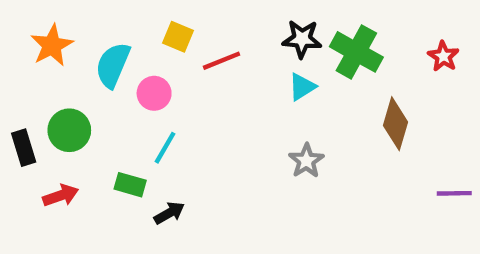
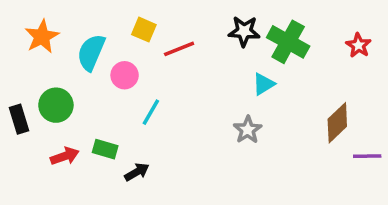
cyan triangle: (302, 87) -> (263, 84), moved
brown diamond: (396, 124) -> (337, 123), moved, turned 30
cyan line: (165, 148) -> (151, 112), moved
red arrow: (61, 196) -> (65, 156), moved

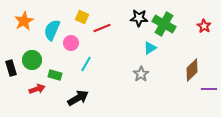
green rectangle: (105, 149) -> (55, 75), moved
black arrow: (137, 172) -> (78, 98), size x1.5

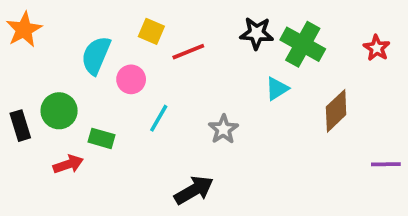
orange star: (24, 21) -> (24, 30), moved
brown diamond: (192, 70) -> (336, 111), moved
gray star: (141, 74) -> (223, 129), moved
black arrow: (78, 98) -> (194, 190), moved

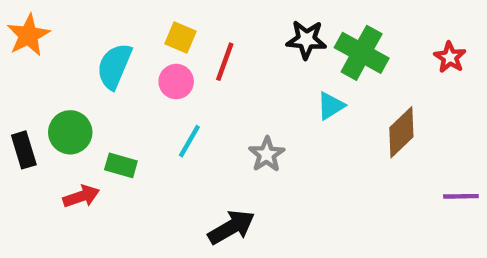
red line: (188, 52) -> (225, 62), turned -48
pink circle: (131, 79) -> (176, 82), moved

